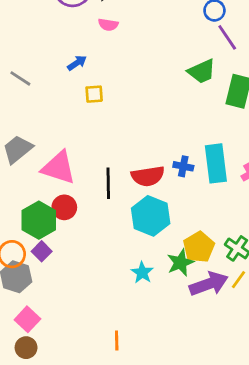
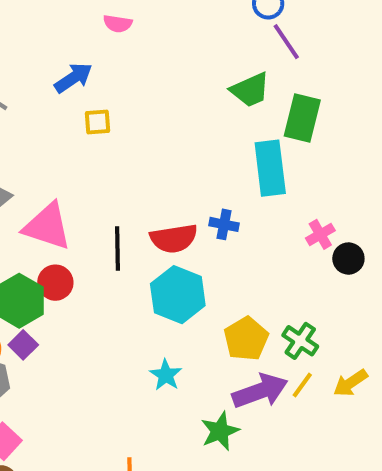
blue arrow: (77, 63) -> (73, 78), size x1.4
cyan rectangle: (216, 163) -> (270, 168), moved
green star: (180, 263) -> (220, 431), moved

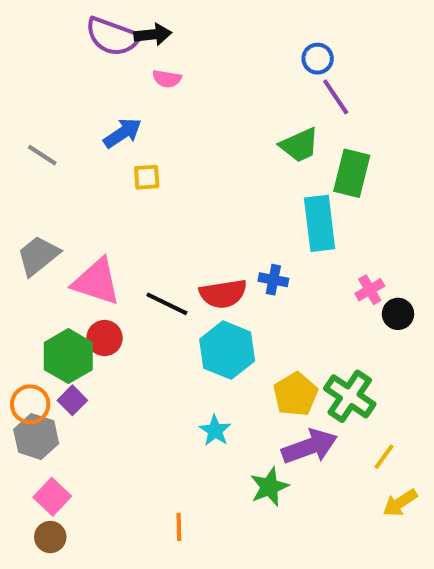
black line: (118, 248) -> (167, 304), turned -63
green cross: (300, 341) -> (350, 396), size x1.4
yellow arrow: (350, 383) -> (400, 503), moved
yellow line: (302, 385) -> (384, 457), moved

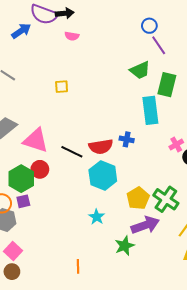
blue arrow: (123, 133) -> (21, 31), moved
purple square: (72, 400) -> (23, 201), turned 32

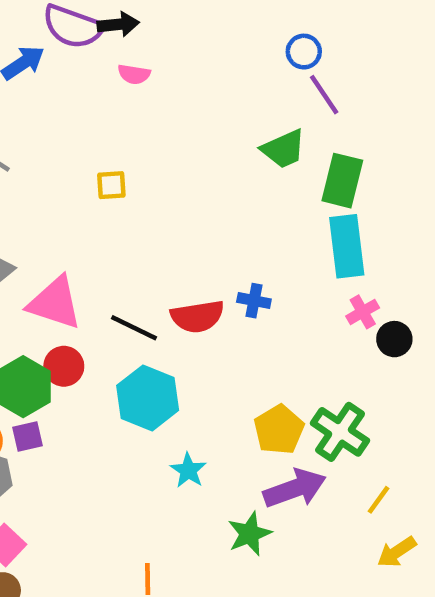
cyan rectangle: (150, 110) -> (347, 246), moved
cyan hexagon: (103, 176) -> (148, 398), moved

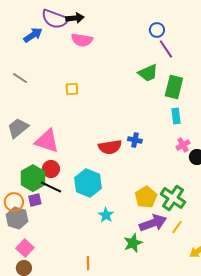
pink semicircle: (134, 74) -> (82, 40), size x1.5
cyan rectangle: (347, 246) -> (176, 116), size x0.6
black line: (134, 328) -> (51, 187), moved
yellow line: (379, 500) -> (177, 227), moved

